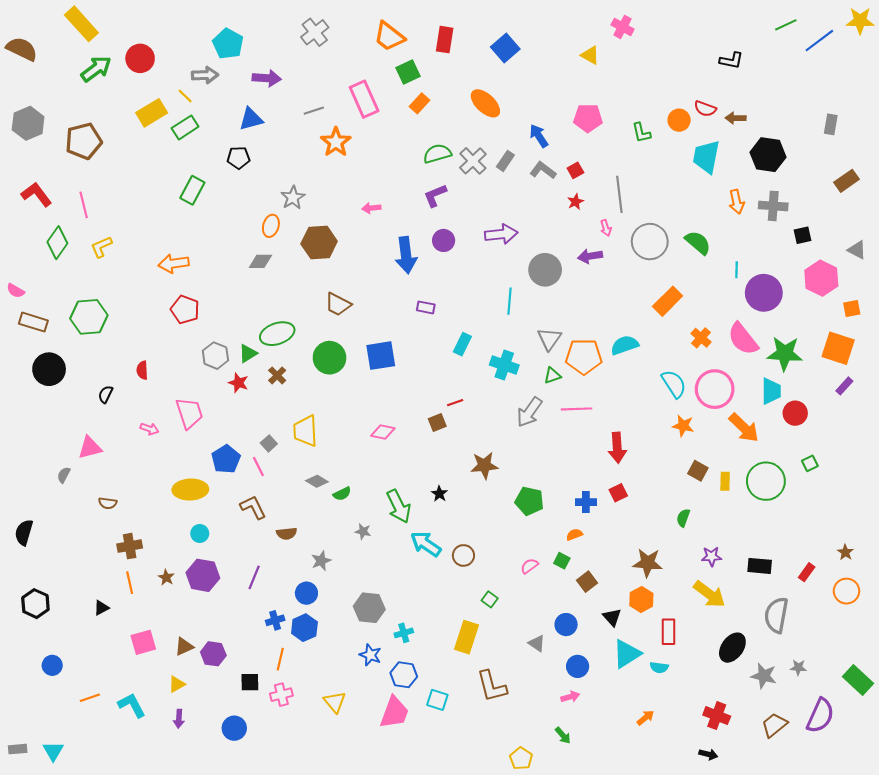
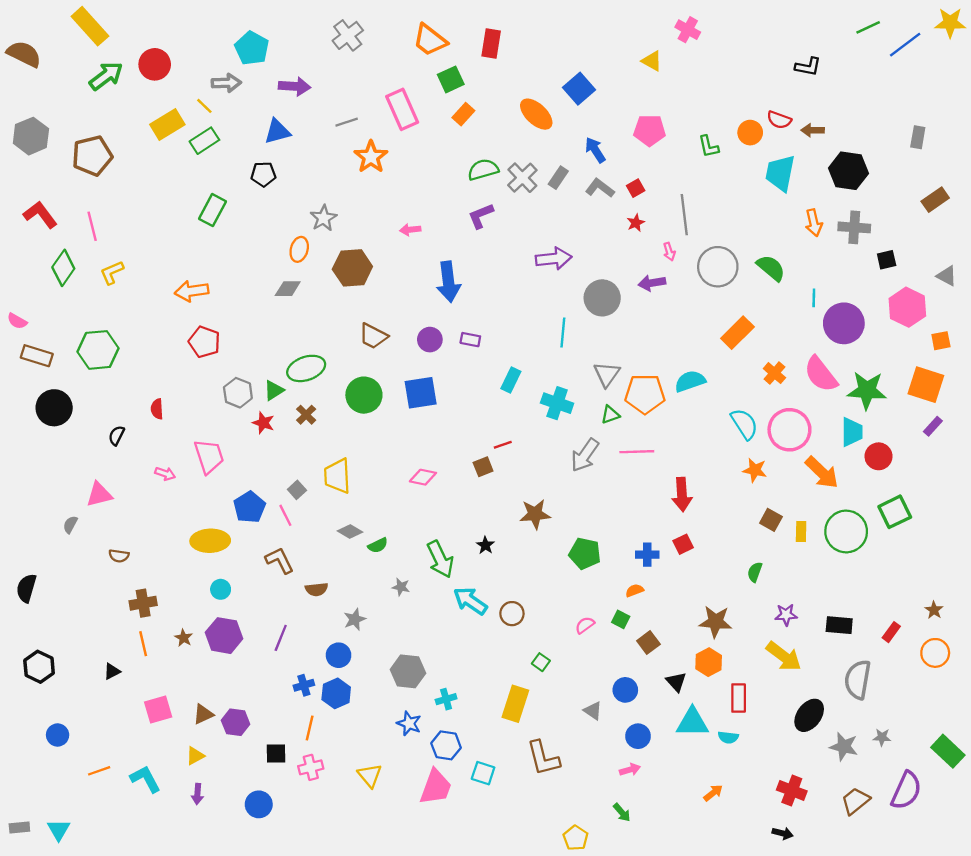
blue square: (505, 48) -> (579, 89), moved
purple circle: (444, 240) -> (430, 340), moved
green square: (810, 463) -> (895, 512), size x1.8
cyan triangle: (627, 654) -> (692, 722), turned 32

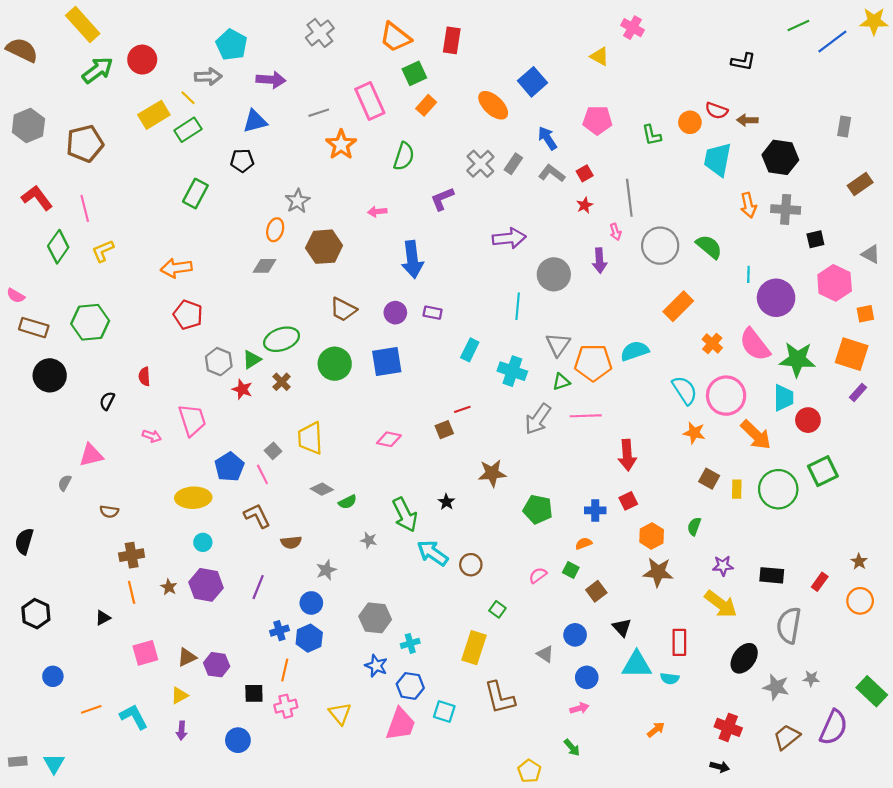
green semicircle: (483, 170) -> (404, 156), moved, turned 124
purple arrow: (652, 283) -> (600, 261), turned -85
orange hexagon: (709, 662) -> (652, 536), moved

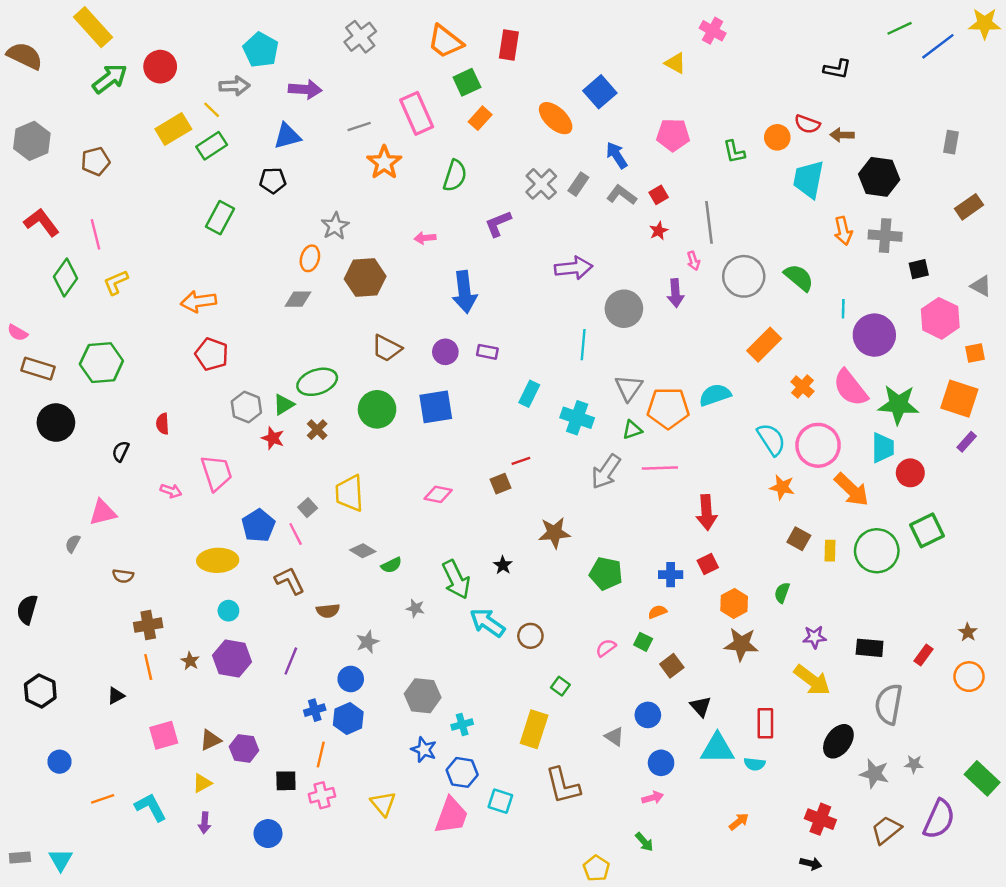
brown pentagon: (85, 144) -> (95, 161), size x0.7

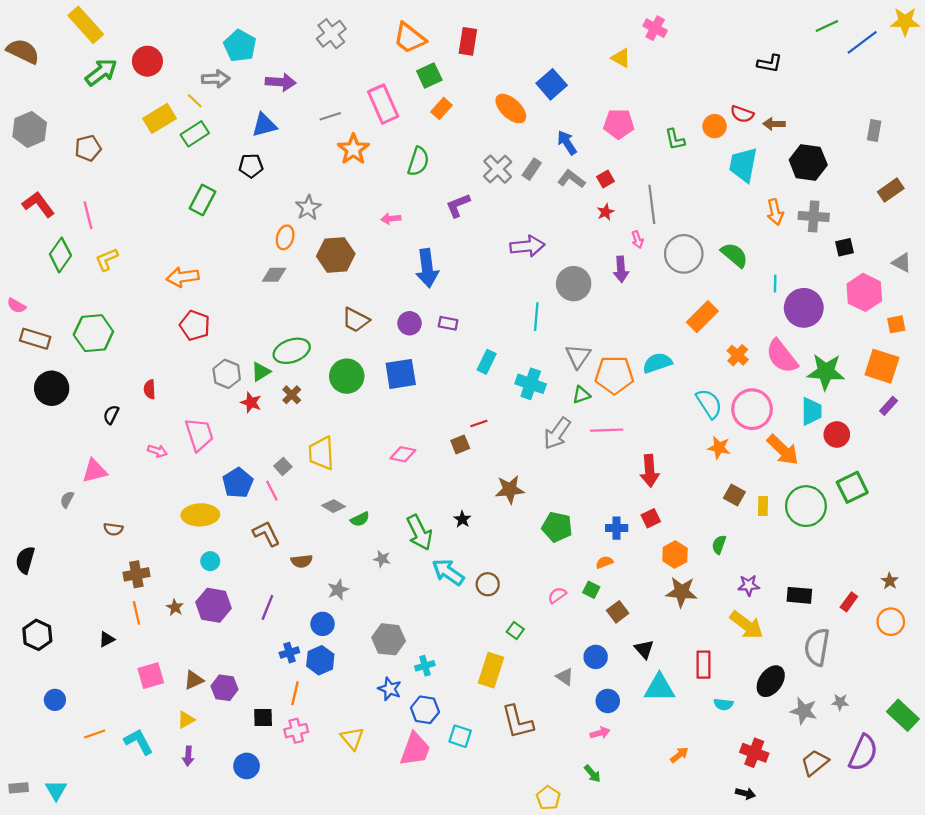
cyan semicircle: (755, 764) -> (723, 704), moved

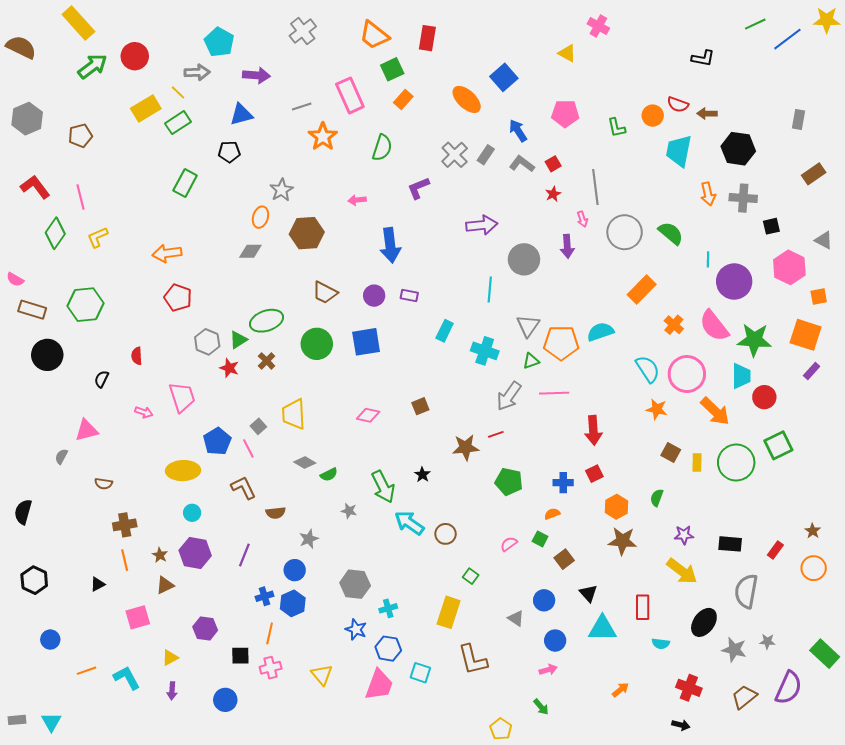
red line: (479, 423) -> (496, 434), moved
brown triangle: (194, 680) -> (165, 585), moved

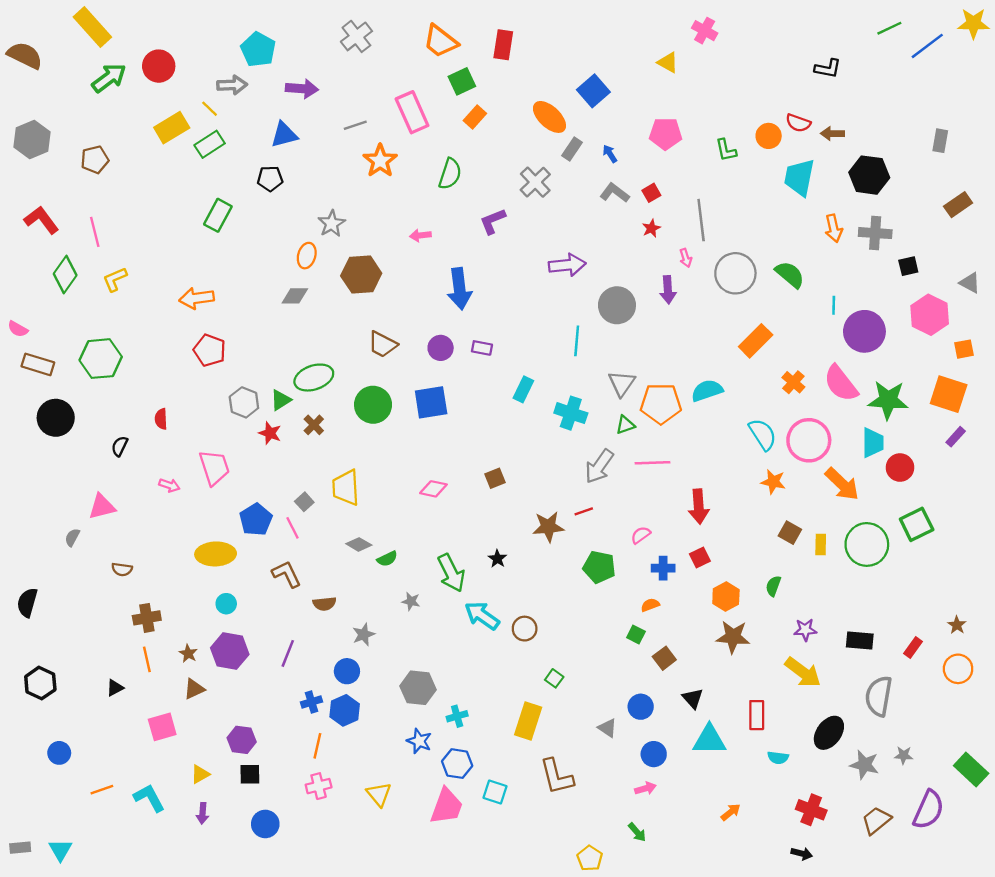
blue arrow: (518, 131) -> (610, 154), size x0.7
gray rectangle: (486, 155) -> (572, 149), moved
pink semicircle: (509, 544) -> (641, 535), moved
black square: (240, 656) -> (250, 774), moved

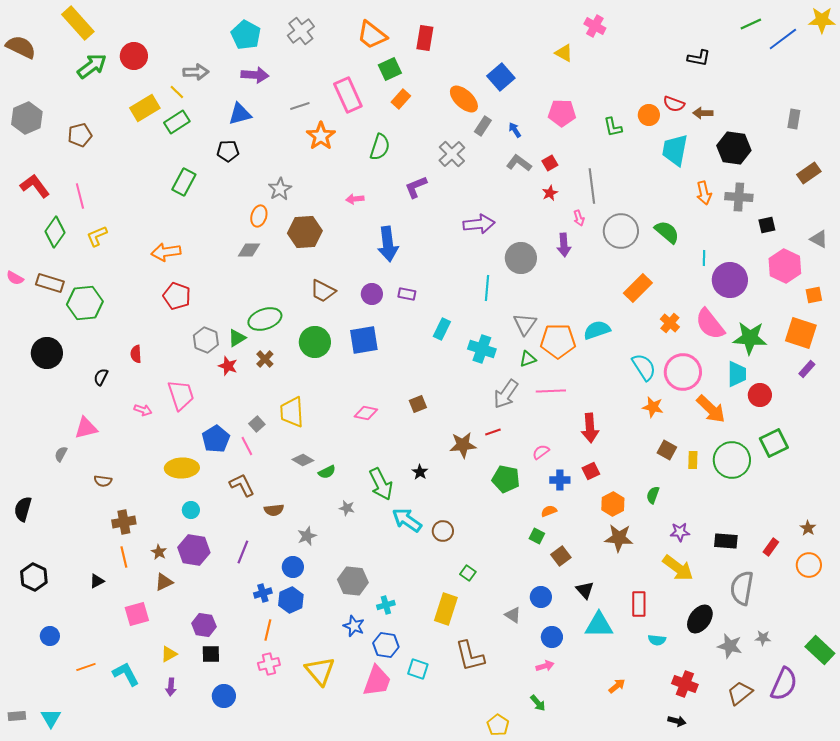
cyan pentagon: (258, 49) -> (246, 35), moved
brown rectangle: (38, 364) -> (50, 283), moved
yellow triangle: (379, 794) -> (320, 671), size x1.4

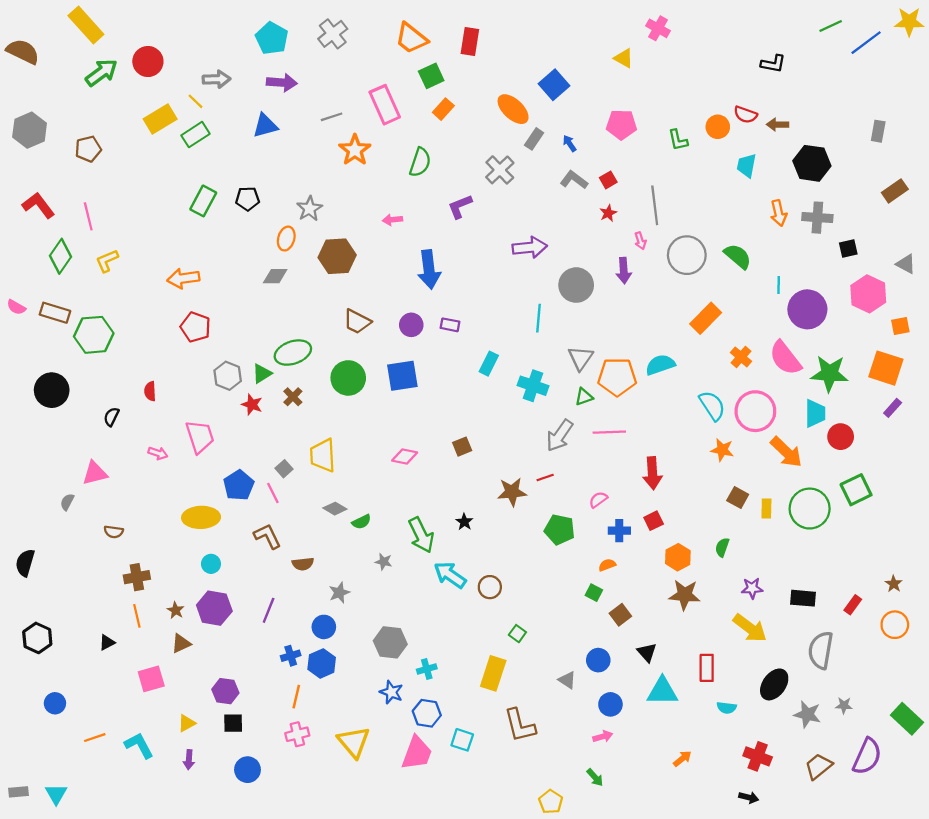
cyan trapezoid: (675, 150) -> (747, 166), size x0.7
black pentagon: (228, 151) -> (248, 199), moved

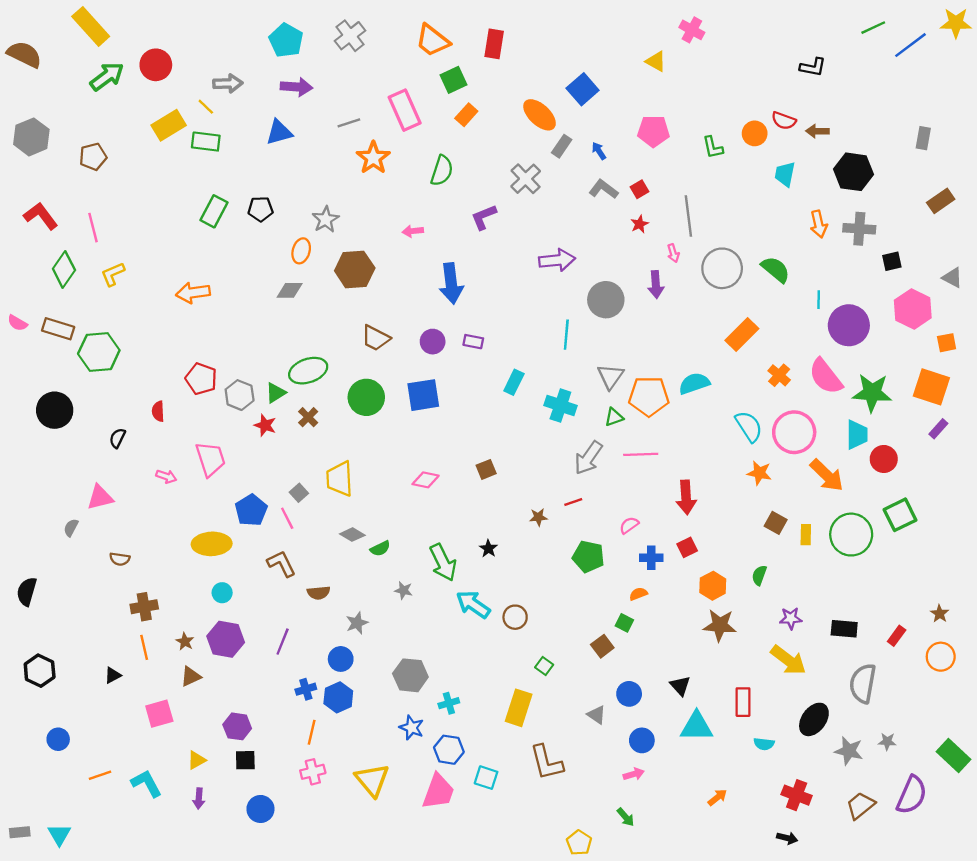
green rectangle: (195, 135) -> (206, 142), turned 40
red pentagon: (195, 327) -> (201, 379), moved
brown star: (512, 492) -> (538, 517), size x0.6
brown square: (620, 615) -> (602, 646), moved

